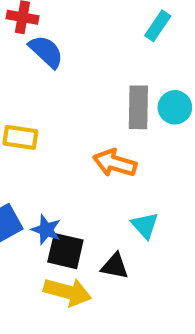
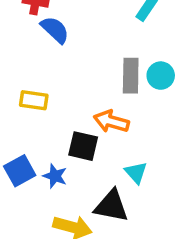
black square: (65, 251) -> (83, 146), moved
black triangle: (115, 266) -> (111, 206), size x1.5

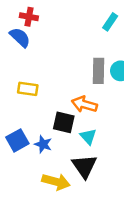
blue semicircle: (55, 30) -> (20, 37), moved
cyan triangle: (136, 173) -> (88, 137), moved
black triangle: (111, 206) -> (84, 166), turned 44

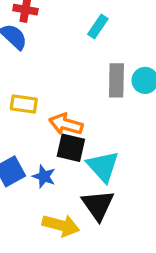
cyan rectangle: (110, 22) -> (98, 26), moved
orange arrow: (84, 104) -> (66, 124), moved
cyan triangle: (88, 137) -> (103, 166), size x1.5

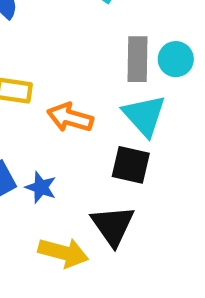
black square: (71, 148) -> (131, 165), moved
cyan triangle: (103, 166) -> (144, 115), moved

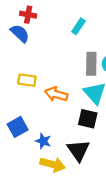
blue star: (41, 187) -> (43, 141), moved

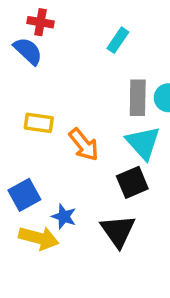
orange arrow: (56, 94) -> (84, 145), turned -145
black square: (88, 119) -> (132, 182), turned -36
yellow arrow: (53, 164) -> (39, 238), moved

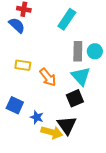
cyan rectangle: (118, 40) -> (67, 19), size x1.5
blue square: (24, 195) -> (15, 105), turned -36
yellow arrow: (39, 238) -> (52, 132), moved

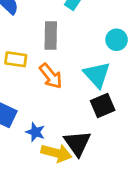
gray rectangle: (78, 51) -> (51, 36), moved
black square: (75, 98) -> (103, 105), moved

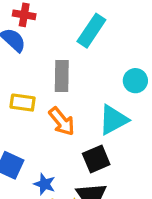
cyan triangle: (97, 75) -> (113, 120), turned 44
black square: (103, 105) -> (96, 159), moved

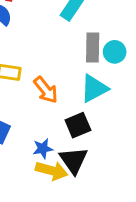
gray rectangle: (62, 76) -> (93, 47), moved
blue star: (44, 184) -> (43, 149), moved, turned -30

